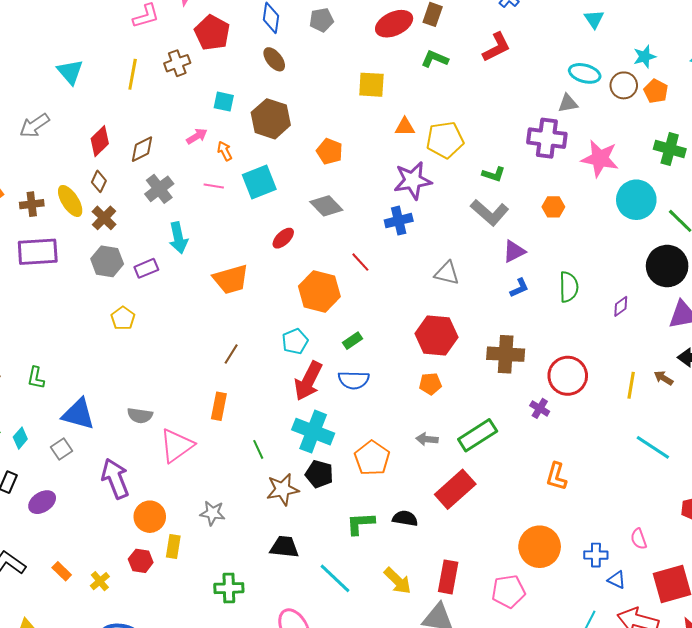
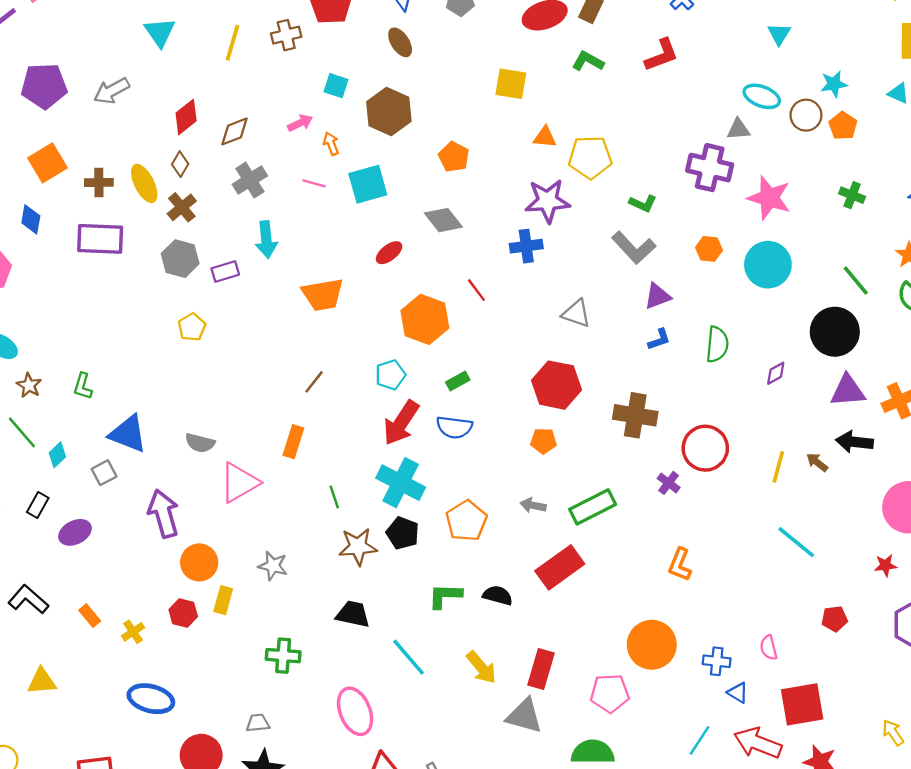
green cross: (670, 149) -> (852, 195), size x0.7
cyan circle: (636, 200) -> (768, 265), moved

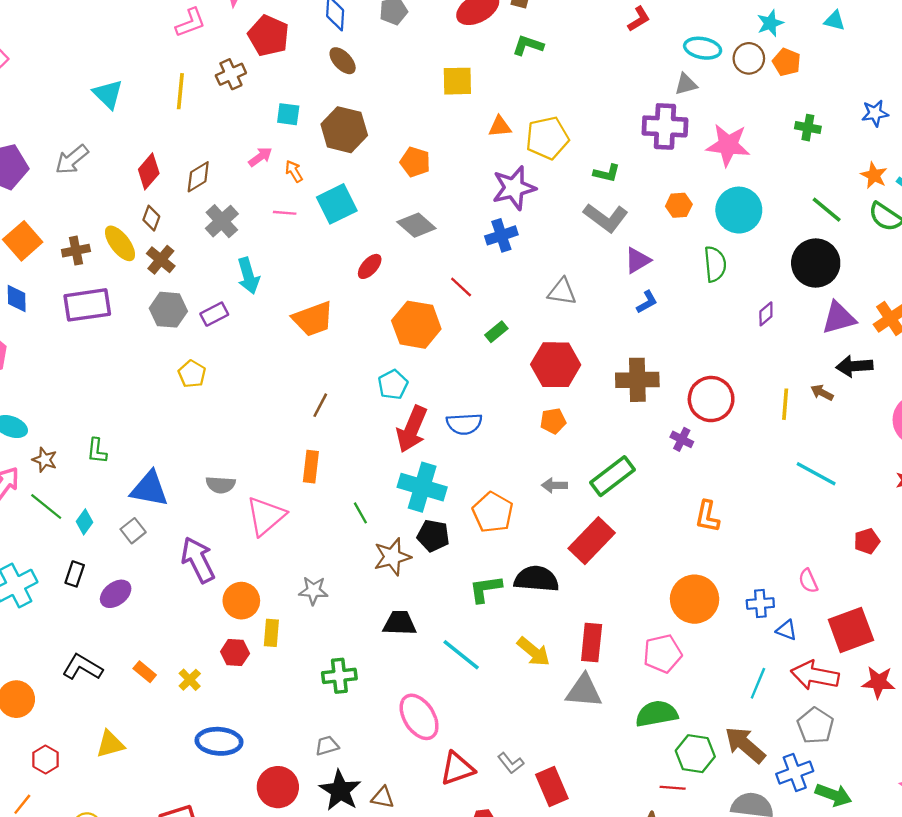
red L-shape: (662, 55) -> (639, 19), moved, size x0.7
green semicircle: (717, 344) -> (715, 264), moved
green rectangle: (458, 381) -> (496, 332), moved
black semicircle: (498, 595) -> (536, 579), size x1.5

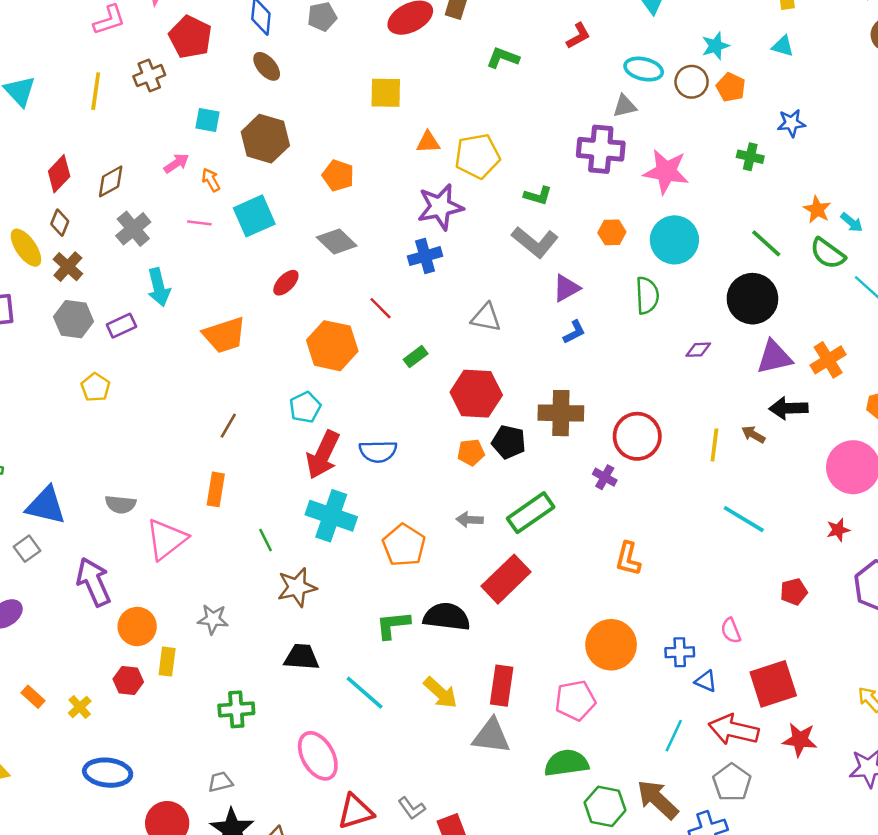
green L-shape: (528, 45) -> (503, 58), moved
blue star: (875, 113) -> (791, 123), moved
purple diamond: (766, 314) -> (698, 350), turned 35
black pentagon: (433, 536) -> (509, 442), moved

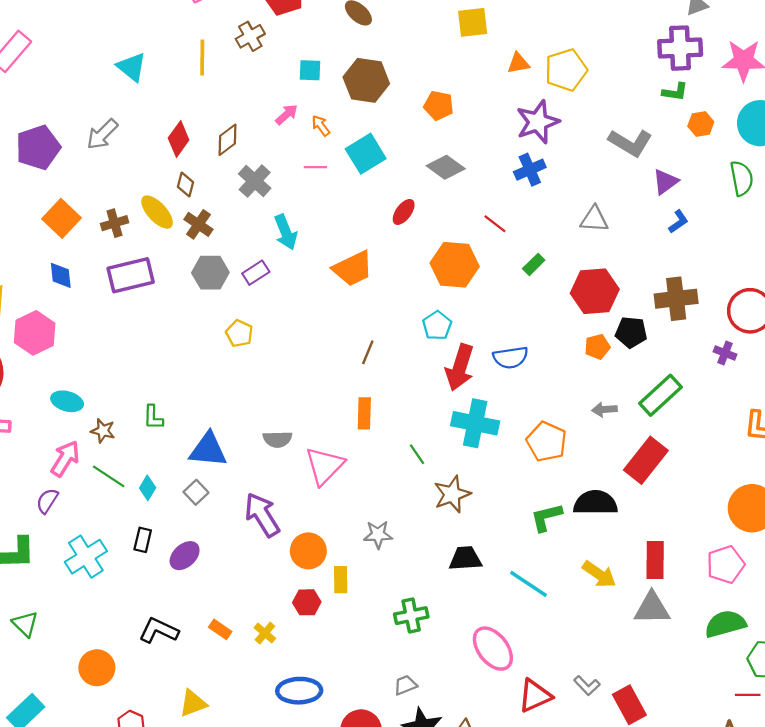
green L-shape: (538, 196) -> (675, 92), moved

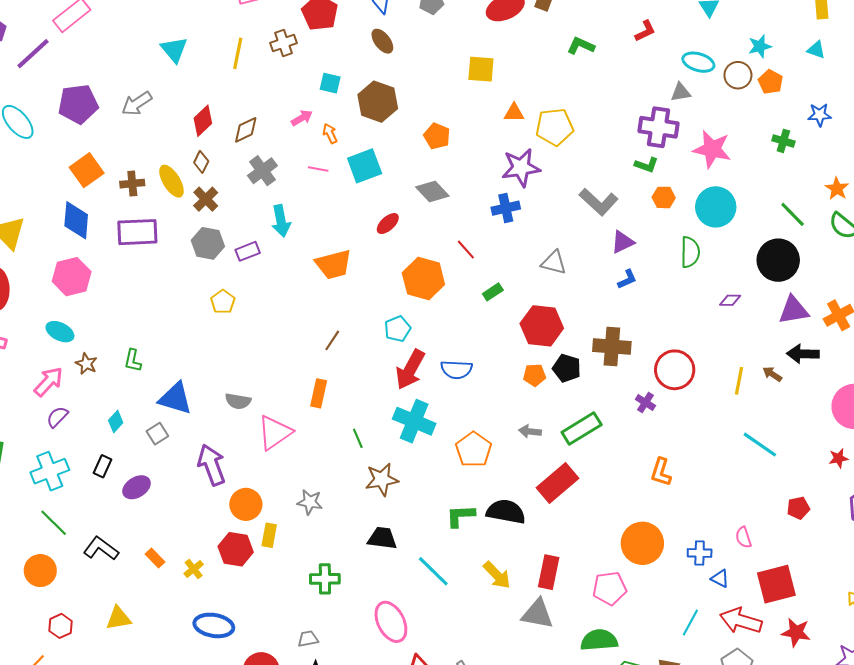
blue diamond: (61, 275) -> (76, 220), size x1.5
pink hexagon: (35, 333) -> (72, 277), moved
green line: (109, 476) -> (54, 523), moved
purple semicircle: (47, 501) -> (57, 417), moved
red hexagon: (307, 602) -> (236, 549), size x1.4

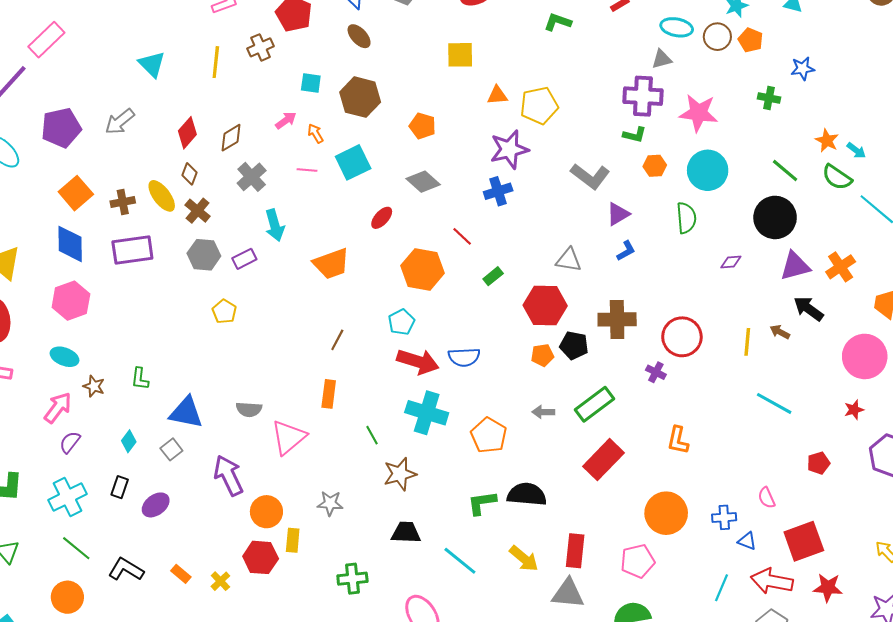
gray triangle: (554, 263) -> (569, 260), moved
black arrow: (803, 354) -> (809, 309), turned 40
red arrow: (410, 370) -> (418, 362), turned -96
red rectangle: (558, 483) -> (604, 460), moved

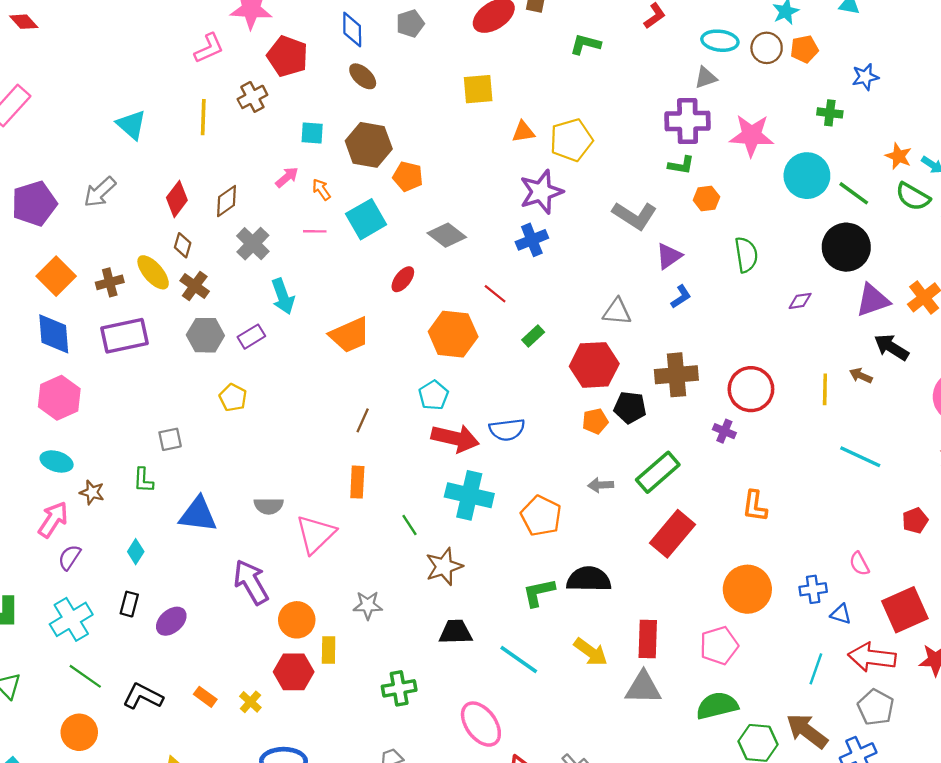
orange pentagon: (751, 40) -> (804, 49), turned -30
orange pentagon: (422, 126) -> (408, 176), moved
cyan circle: (708, 170) -> (807, 176), moved
gray square: (171, 449) -> (170, 439), moved, turned 30

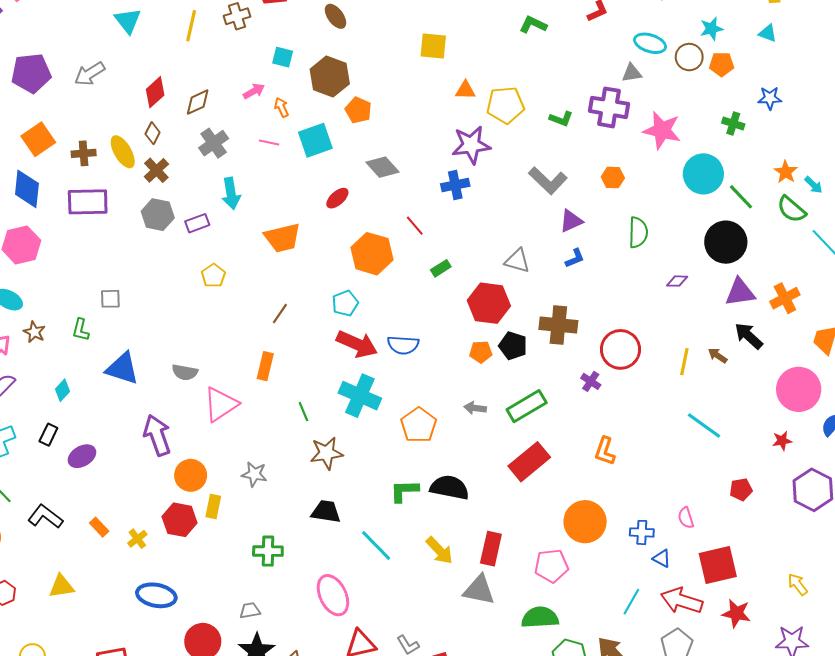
green L-shape: (681, 165) -> (561, 119), moved
yellow pentagon: (233, 398) -> (213, 276), moved

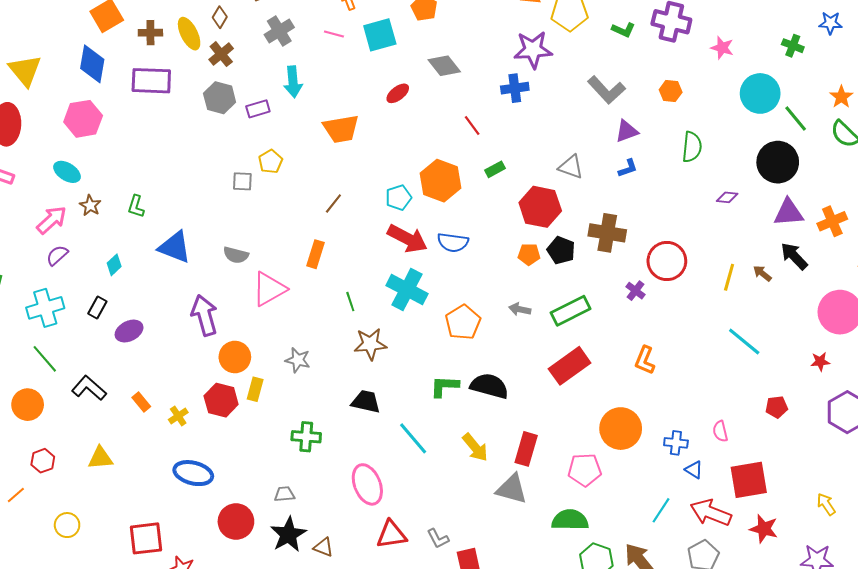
pink star: (662, 130) -> (722, 48), size x0.6
orange hexagon: (372, 254) -> (441, 181), moved
gray square: (110, 299) -> (242, 181), moved

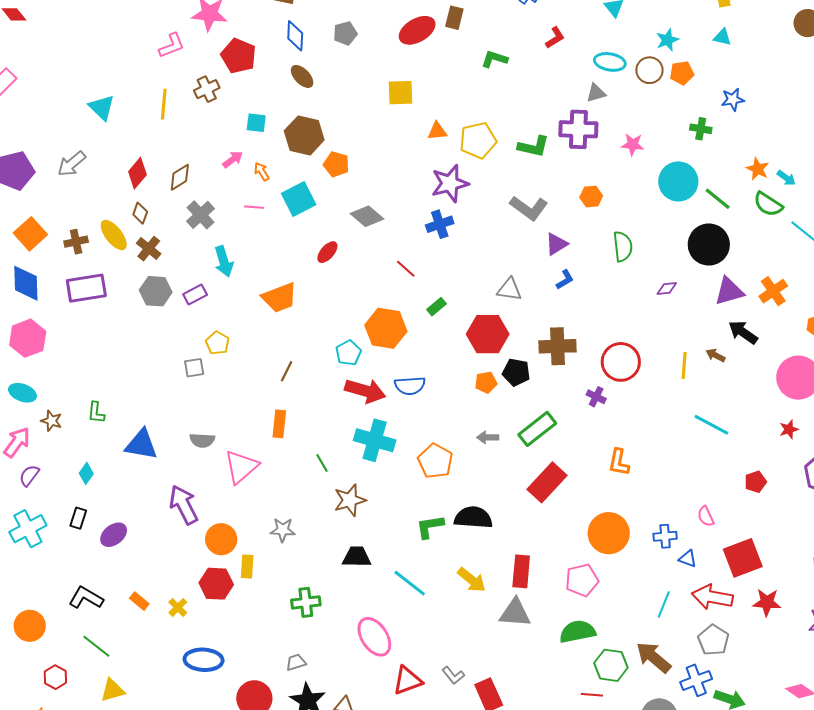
green L-shape: (623, 30) -> (534, 146), size x1.4
green line: (45, 359) -> (96, 646), moved
yellow triangle: (100, 458) -> (112, 690), moved

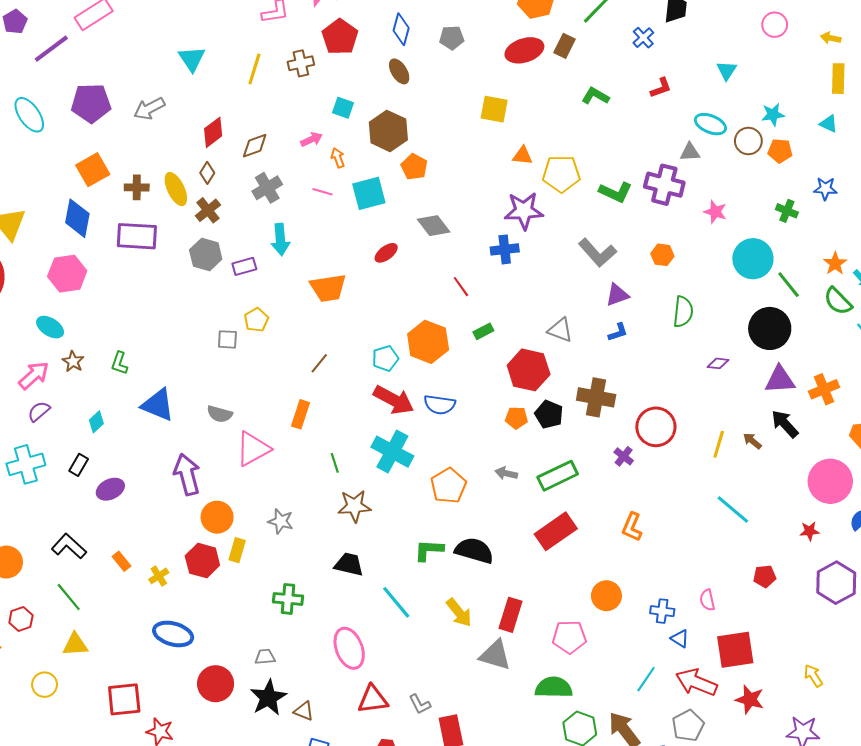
orange circle: (609, 533) -> (606, 596), size x0.7

